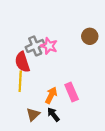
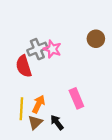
yellow line: (20, 81) -> (21, 109), moved
orange arrow: (51, 95) -> (39, 104), moved

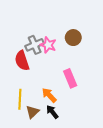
brown circle: (96, 39) -> (73, 38), moved
pink rectangle: (76, 98) -> (70, 78), moved
orange arrow: (39, 104) -> (49, 95), moved, turned -70

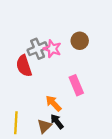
yellow line: (20, 99) -> (16, 123), moved
brown triangle: (32, 112) -> (44, 126), moved

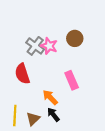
gray cross: (38, 49) -> (35, 46), turned -30
red semicircle: (24, 66) -> (22, 74), moved
brown triangle: (44, 126) -> (33, 119), moved

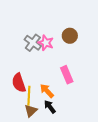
red semicircle: (22, 74) -> (19, 83), moved
yellow line: (15, 116) -> (29, 96), moved

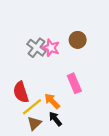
yellow line: (29, 96) -> (32, 107), turned 48

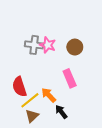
brown circle: (78, 40) -> (75, 47), moved
gray cross: (36, 48) -> (34, 45), turned -30
black arrow: (55, 119) -> (61, 112), moved

